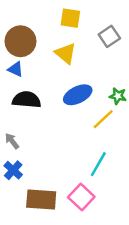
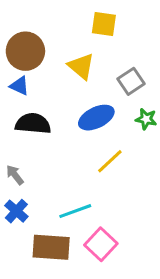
yellow square: (70, 18) -> (104, 24), moved
gray square: (109, 36) -> (131, 81), moved
yellow line: (103, 119) -> (110, 161), moved
cyan line: (98, 164) -> (75, 211), moved, turned 40

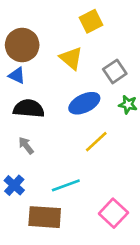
yellow square: (104, 24) -> (91, 21), turned -35
gray arrow: (15, 175) -> (26, 146), moved
pink square: (101, 244) -> (113, 213), moved

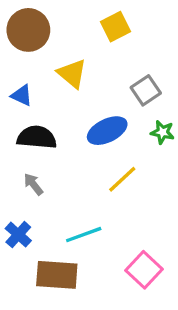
brown circle: (22, 45) -> (28, 30), moved
yellow triangle: (71, 58) -> (72, 74), moved

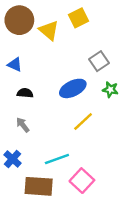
yellow triangle: (72, 74) -> (49, 30), moved
black semicircle: (37, 137) -> (25, 93), size x0.6
pink square: (144, 270) -> (82, 181), moved

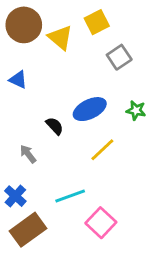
gray square: (99, 61) -> (119, 57), moved
black semicircle: (25, 93) -> (55, 126), moved, turned 42
brown rectangle: (39, 186) -> (28, 230), moved, turned -40

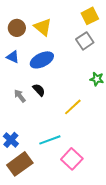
yellow square: (97, 22) -> (90, 16), moved
brown circle: (24, 25) -> (17, 28), moved, size x0.7
blue ellipse: (90, 109) -> (42, 60), moved
gray arrow: (28, 154) -> (20, 96), moved

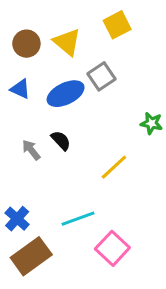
yellow square: (90, 16) -> (117, 25), moved
gray square: (85, 41) -> (101, 76), moved

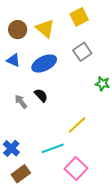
gray square: (101, 76) -> (82, 52), moved
yellow line: (114, 167) -> (77, 125), moved
brown rectangle: (31, 256) -> (21, 174), size x0.7

